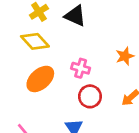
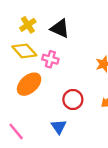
pink cross: (81, 68) -> (50, 59), moved

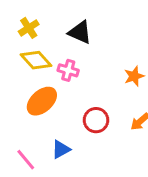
yellow cross: (28, 25) -> (29, 28), moved
blue triangle: (59, 127) -> (61, 149), moved, turned 35

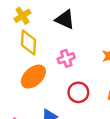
yellow diamond: (36, 60) -> (29, 43), turned 45
pink cross: (68, 70) -> (66, 58), moved, turned -35

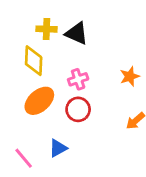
yellow cross: (22, 16) -> (47, 29), moved, turned 35
red circle: (78, 92) -> (78, 109), moved

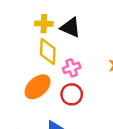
yellow diamond: (34, 61) -> (48, 51), moved

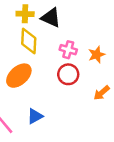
pink cross: (72, 68) -> (68, 50), moved, turned 35
red circle: (72, 94) -> (68, 74), moved

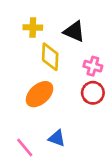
yellow cross: (25, 14) -> (33, 27), moved
blue triangle: (35, 116) -> (57, 138), turned 49

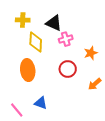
pink cross: (93, 66) -> (66, 39), moved, turned -32
orange ellipse: (39, 94) -> (28, 70), turned -55

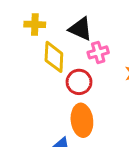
red circle: (68, 69) -> (79, 82), moved
orange ellipse: (28, 70) -> (82, 120), moved

